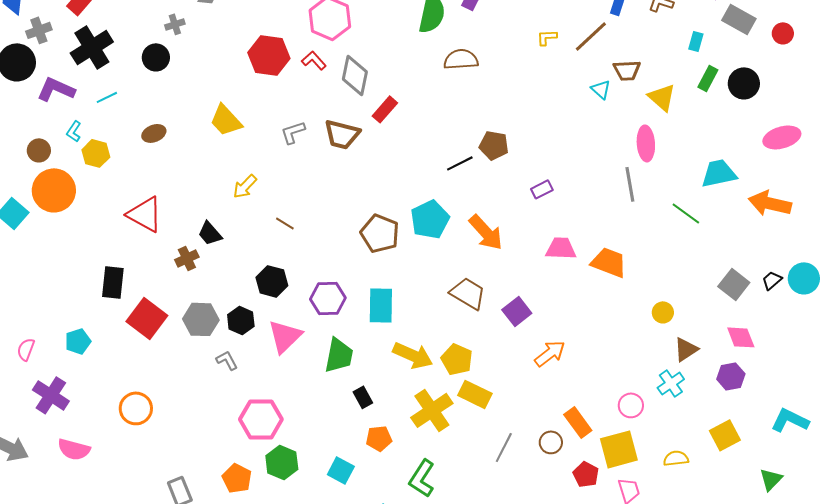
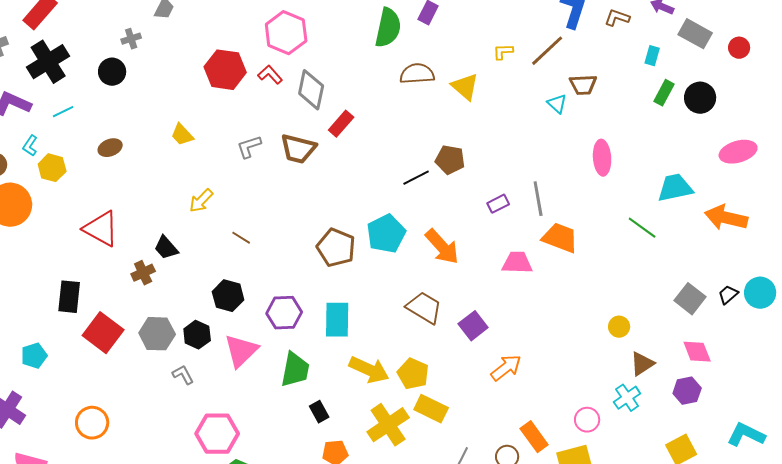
yellow triangle: (662, 97) -> (465, 87), moved
yellow trapezoid: (226, 120) -> (182, 135), size x0.7
gray line: (630, 184) -> (538, 199), moved
orange trapezoid: (609, 262) -> (560, 238), moved

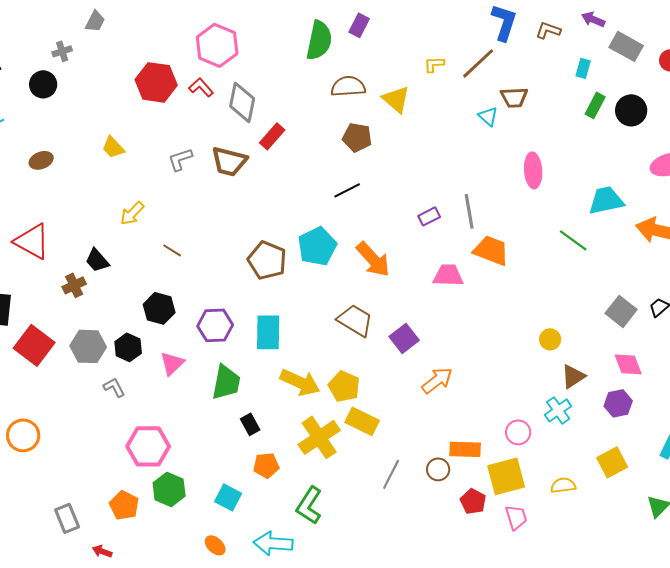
brown pentagon: (450, 160) -> (357, 137), moved
pink triangle: (241, 351) -> (172, 363), size x0.7
orange rectangle: (534, 437) -> (465, 449), turned -52

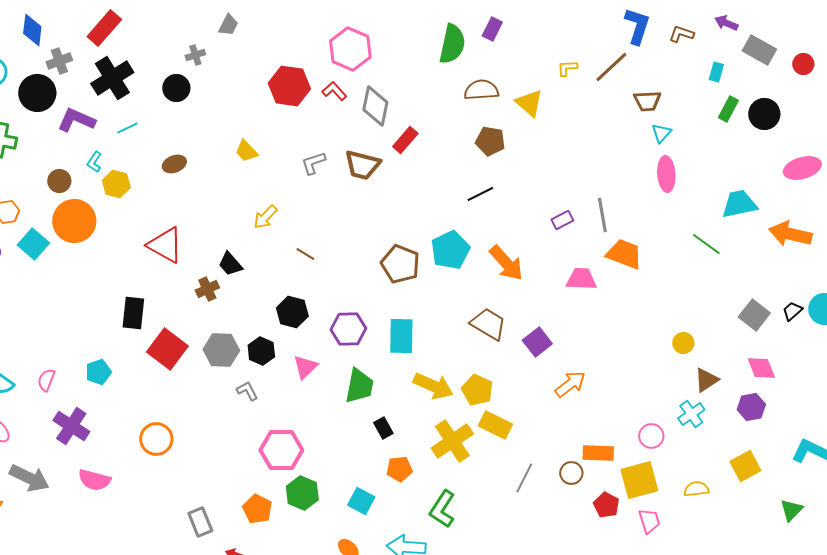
cyan triangle: (488, 116) -> (661, 133), moved, turned 30

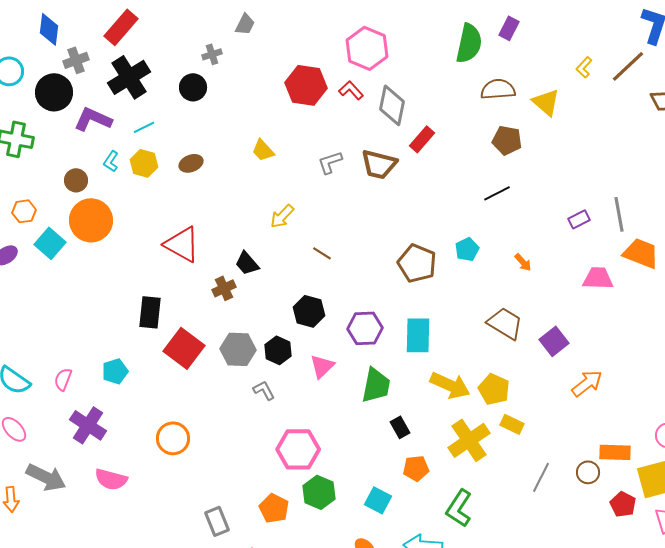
yellow L-shape: (567, 68) -> (584, 67), turned -45
yellow hexagon: (116, 184) -> (144, 163), moved
cyan pentagon: (450, 250) -> (467, 249), size x0.6
orange arrow: (506, 263) -> (523, 262), size x0.5
yellow rectangle: (495, 425) -> (512, 424), size x0.7

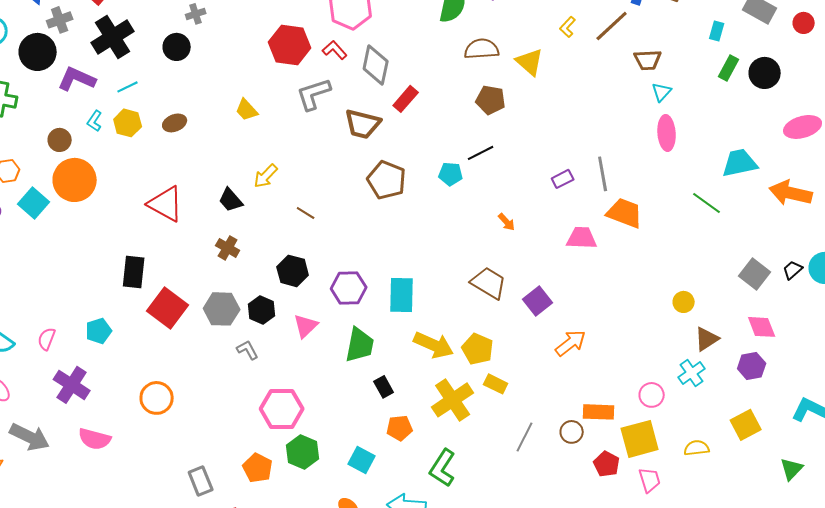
gray L-shape: (330, 162) -> (314, 94), moved, size x1.4
cyan pentagon: (467, 249) -> (451, 174), moved, turned 30
black trapezoid: (247, 263) -> (231, 200), moved
brown pentagon: (417, 263) -> (387, 180), moved
brown cross: (224, 288) -> (228, 248), moved, turned -35

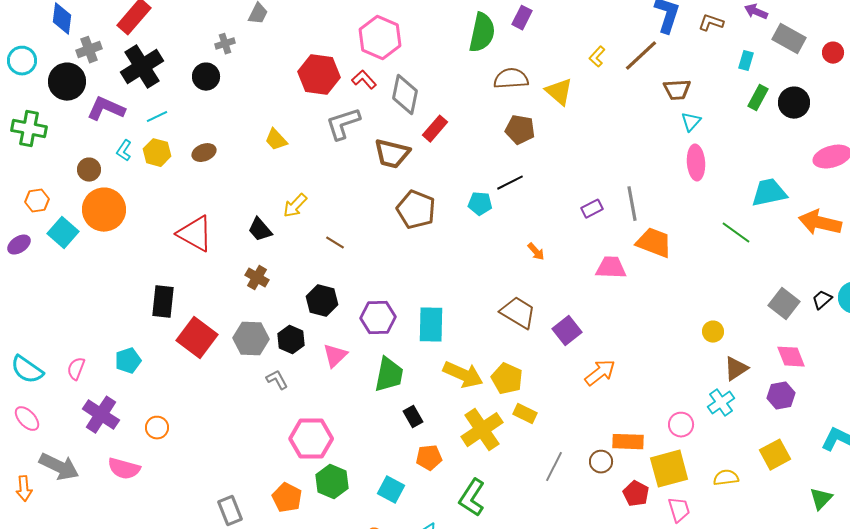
orange circle: (157, 398) -> (157, 428), moved, size x0.7

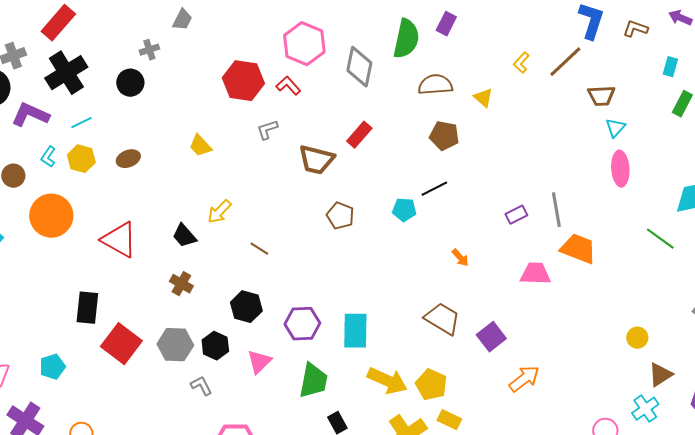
yellow triangle: (559, 92) -> (483, 98), size x0.7
gray diamond: (405, 95) -> (359, 67), moved
gray L-shape: (343, 124) -> (267, 130), size x0.6
orange circle: (104, 210) -> (51, 216), moved
brown pentagon: (416, 210) -> (340, 216), size x0.7

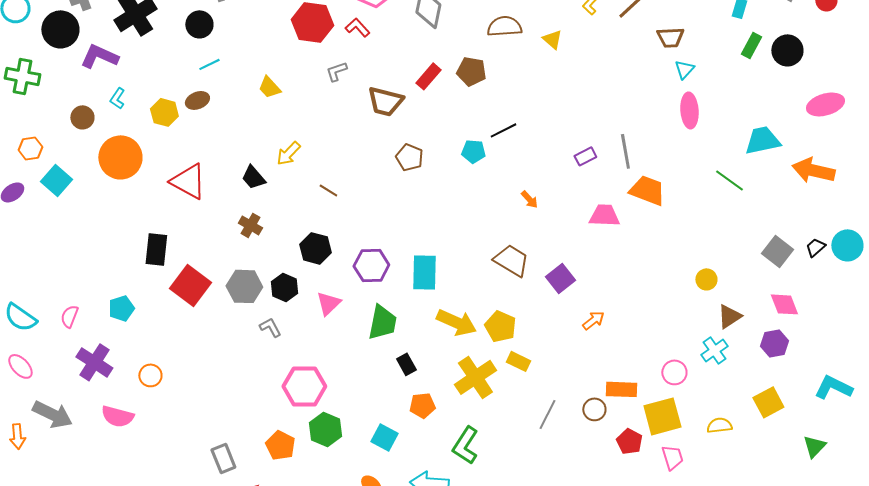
cyan line: (81, 123) -> (209, 64), moved
brown pentagon: (444, 136) -> (471, 71), moved
yellow hexagon: (81, 159) -> (164, 112), moved
orange arrow: (524, 379) -> (593, 320), size x0.7

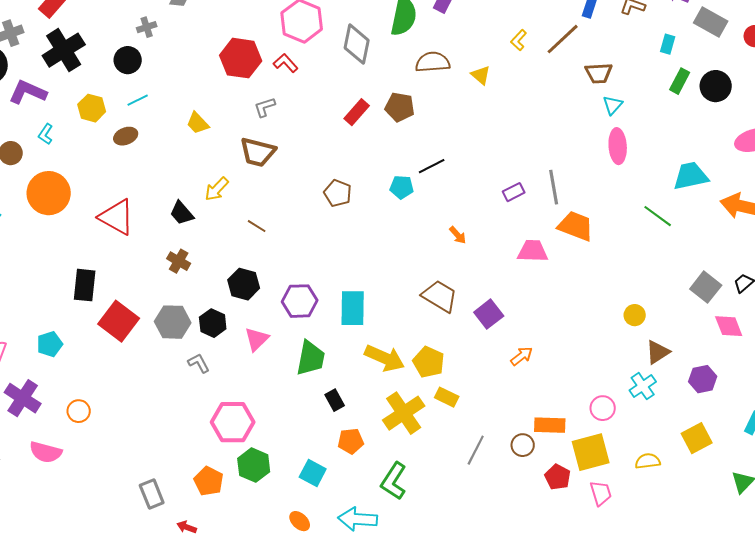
brown trapezoid: (385, 101) -> (258, 152), moved
yellow hexagon: (164, 112) -> (92, 108), moved
pink diamond: (784, 304) -> (729, 326), moved

